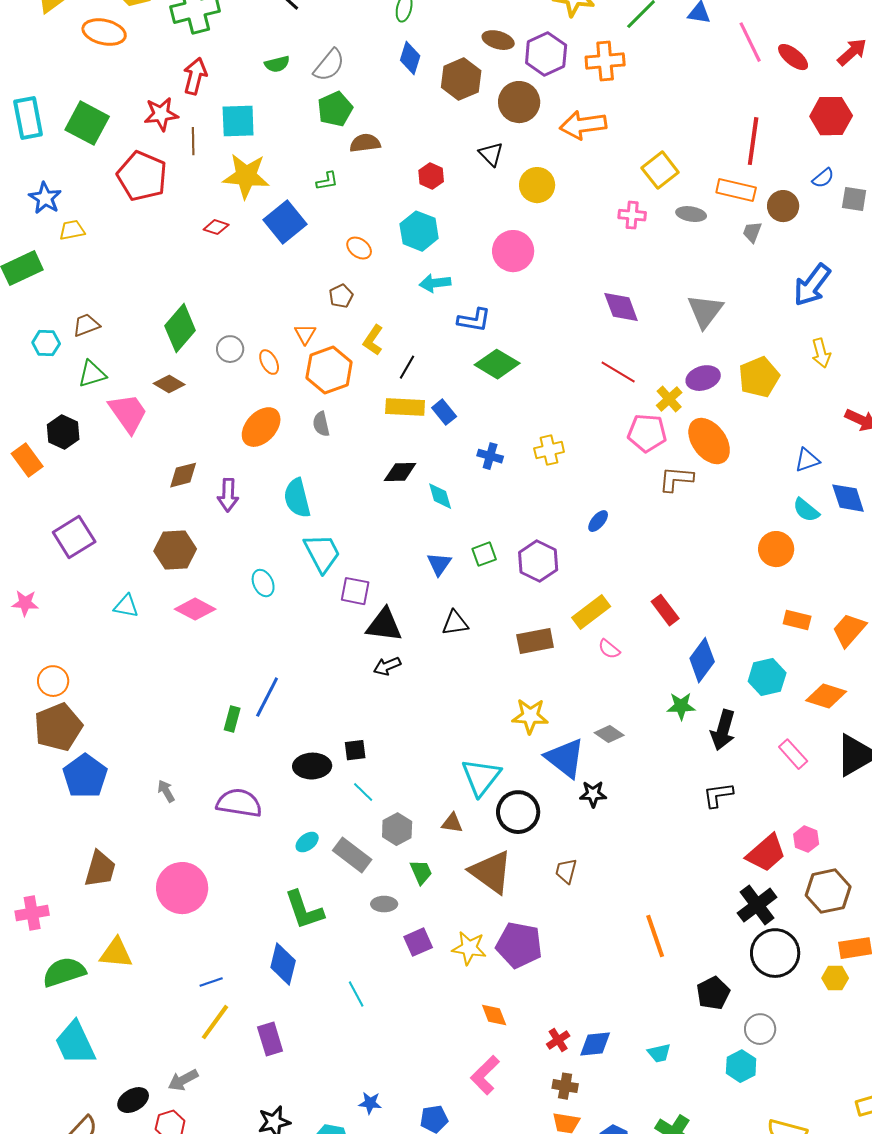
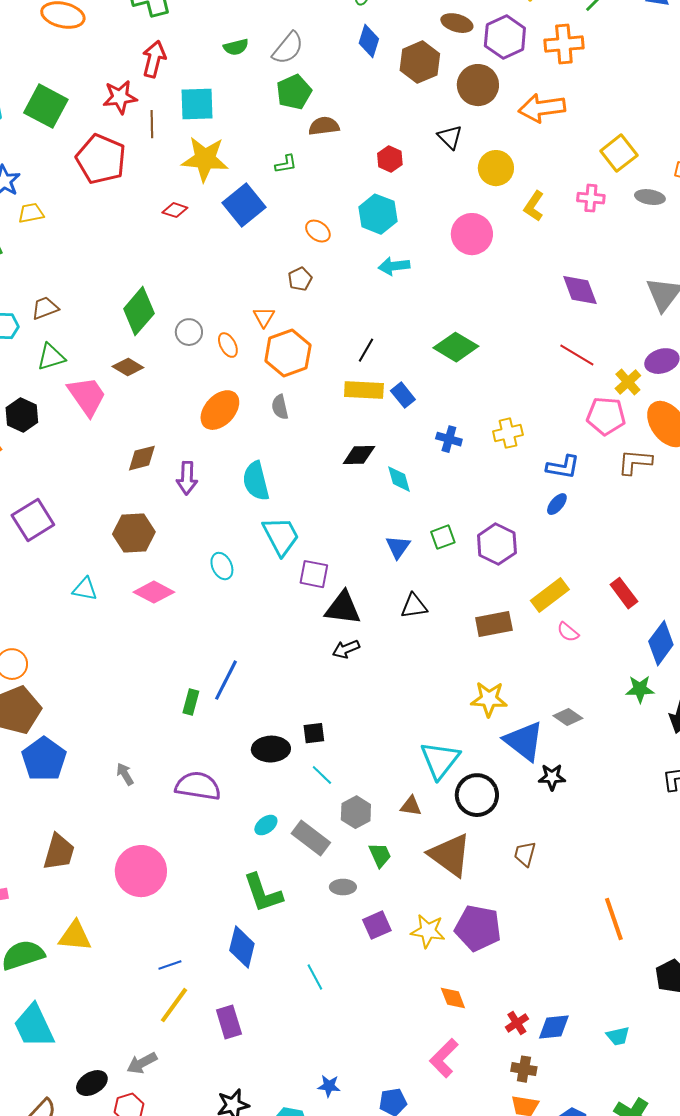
blue L-shape: (474, 320) -> (563, 467), moved
yellow L-shape: (373, 340) -> (534, 206), moved

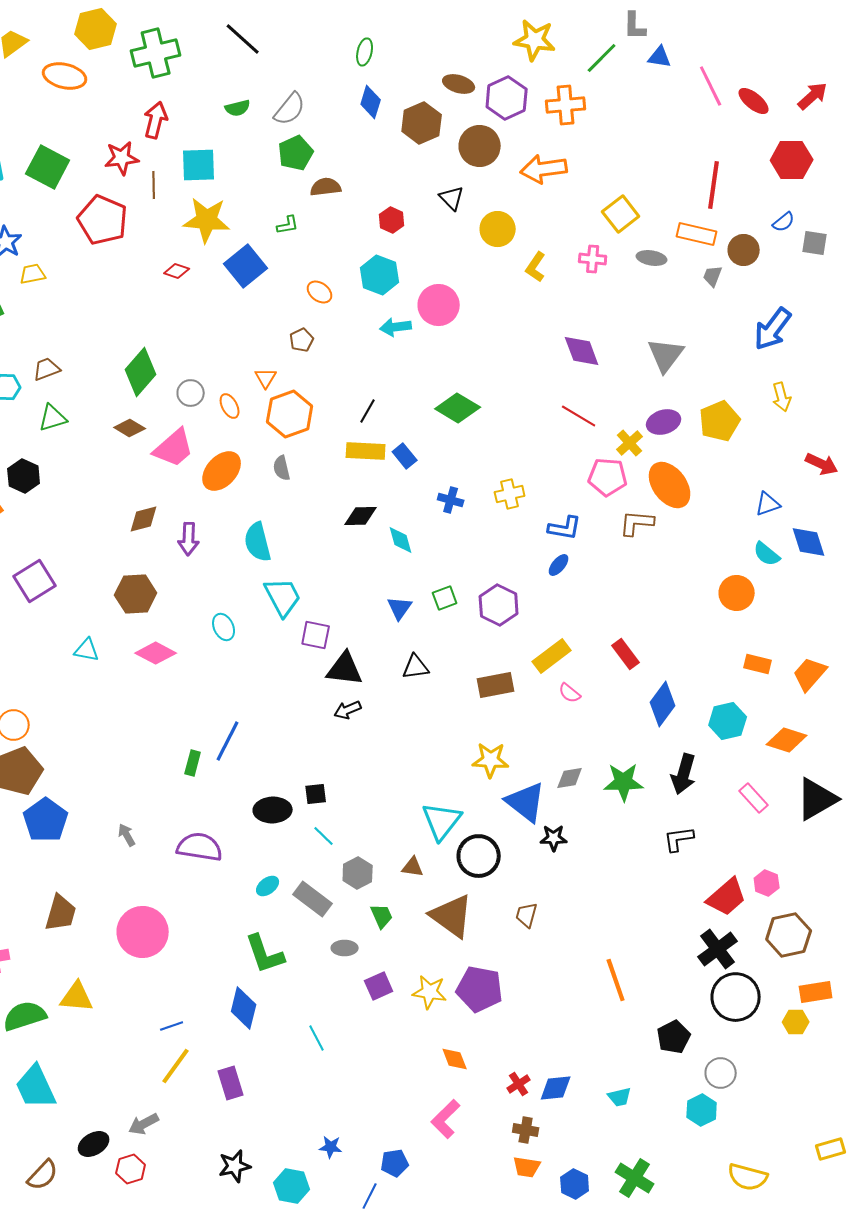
pink circle: (472, 234) -> (439, 305), moved
pink trapezoid: (87, 396) -> (174, 448), moved, turned 84
green star: (640, 689) -> (624, 782), moved, size x1.4
gray diamond: (568, 717) -> (570, 778), turned -44

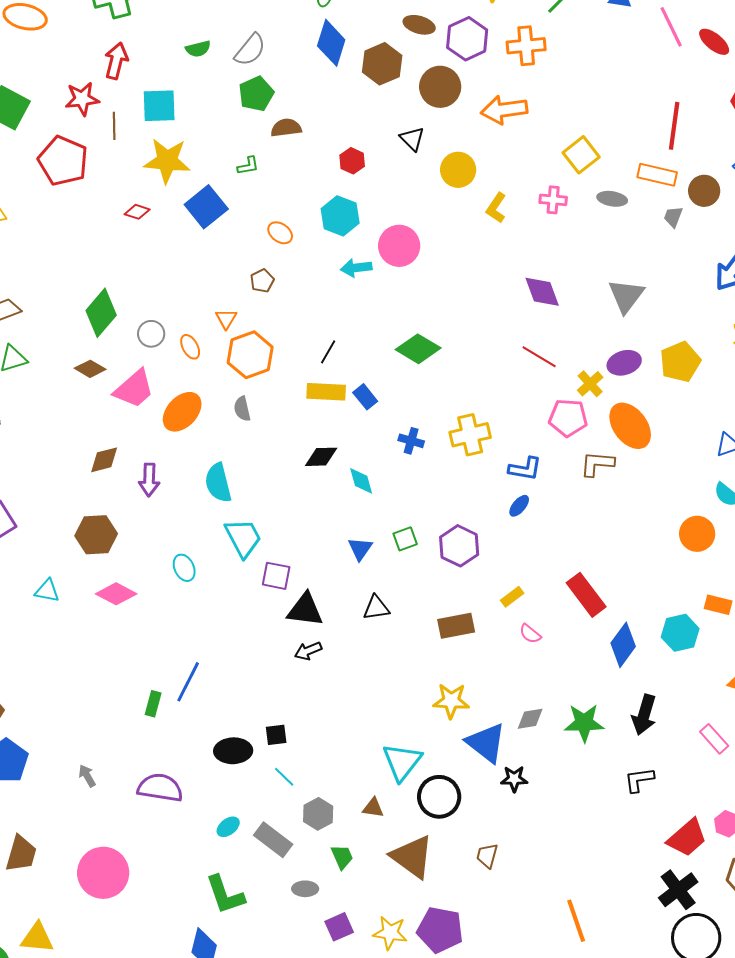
blue diamond: (371, 102) -> (331, 43), size x1.4
yellow cross: (510, 494) -> (470, 435), size x1.4
red rectangle: (626, 654) -> (586, 595), size x1.4
yellow rectangle: (552, 656) -> (512, 597), size x0.6
cyan hexagon: (728, 721) -> (680, 633), moved

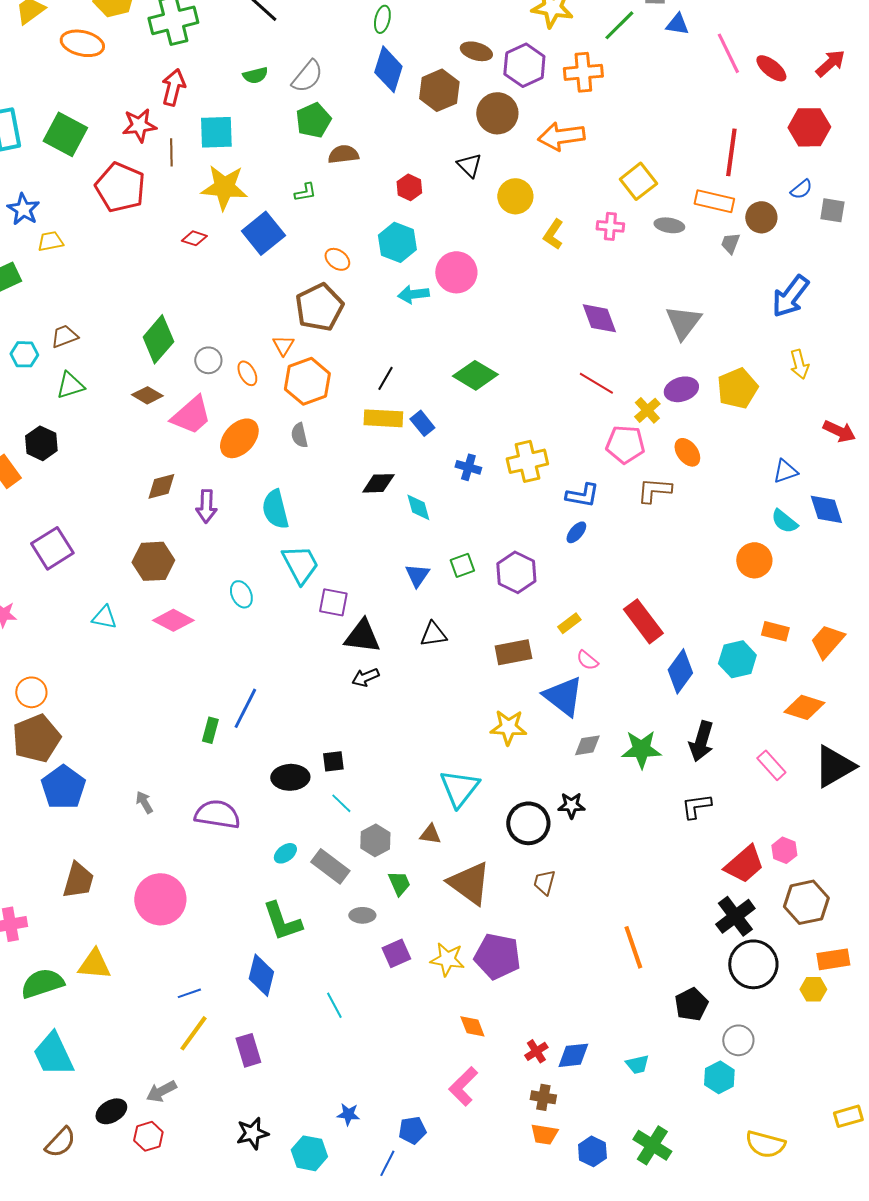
brown pentagon: (262, 281) -> (319, 307), size x2.0
orange ellipse: (630, 426) -> (687, 452), size x0.6
blue triangle: (486, 743) -> (563, 696), moved
black circle: (439, 797) -> (528, 823), moved

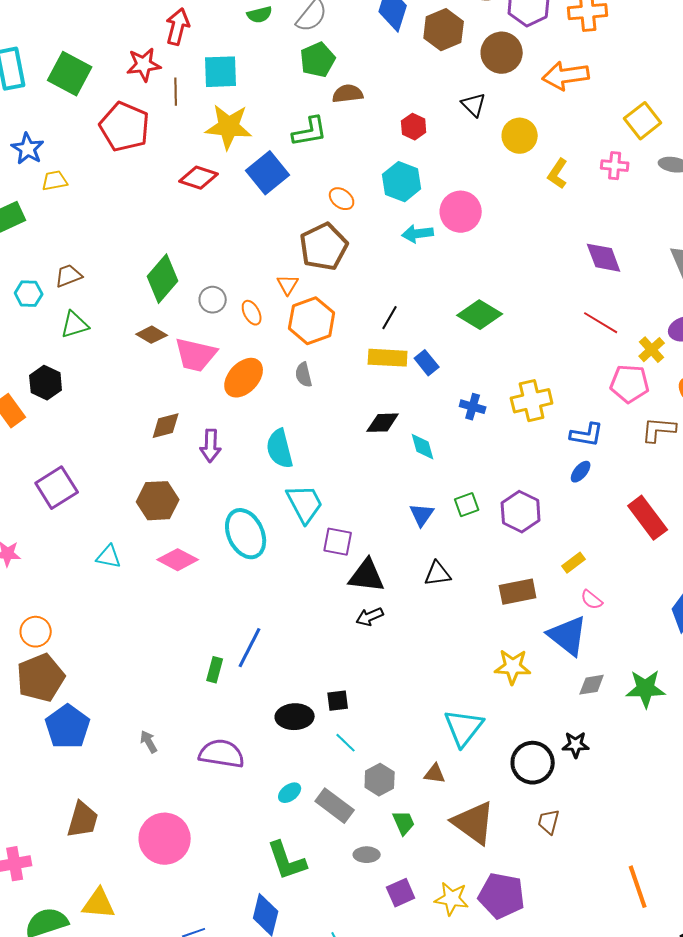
green L-shape: (305, 192) -> (310, 132), size x1.6
red diamond: (194, 238) -> (199, 178), size x1.5
pink trapezoid: (191, 415) -> (196, 355), turned 54
cyan ellipse: (241, 594) -> (246, 534), size x1.8
red rectangle: (643, 621) -> (648, 518), moved

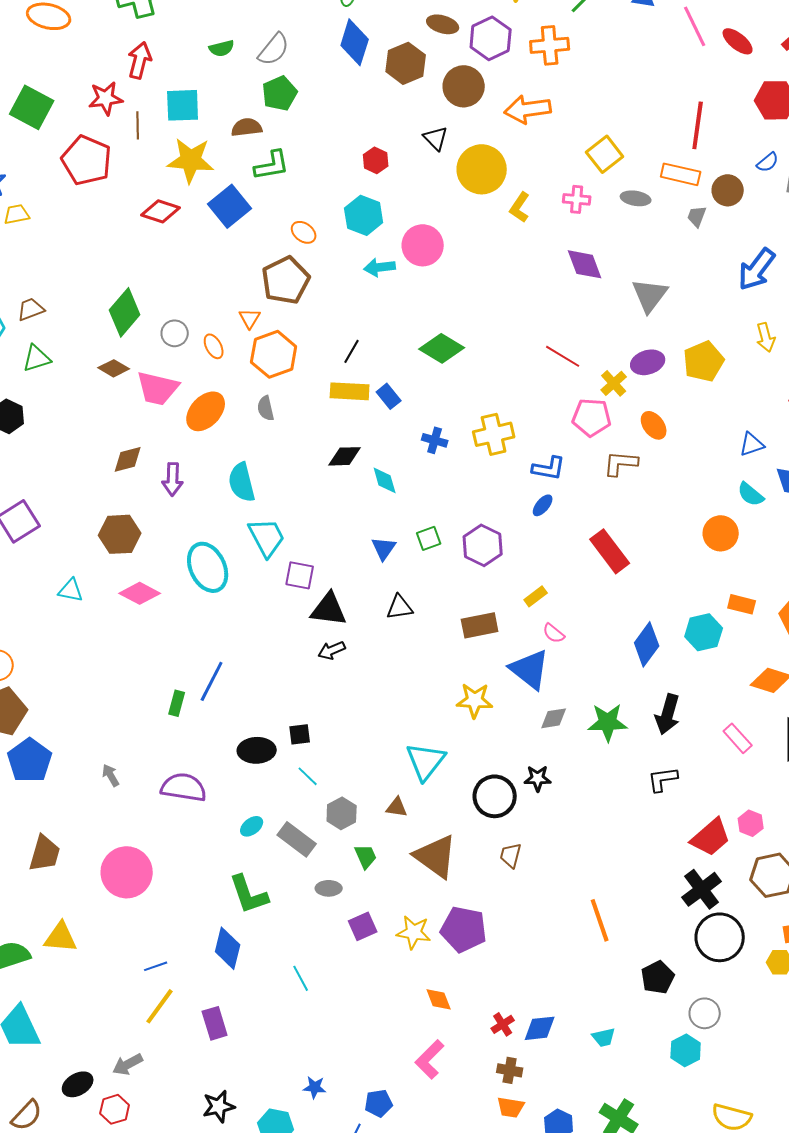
brown semicircle: (348, 94) -> (247, 127), moved
yellow circle: (520, 136) -> (482, 169), size x1.4
purple diamond: (604, 258) -> (585, 264), moved

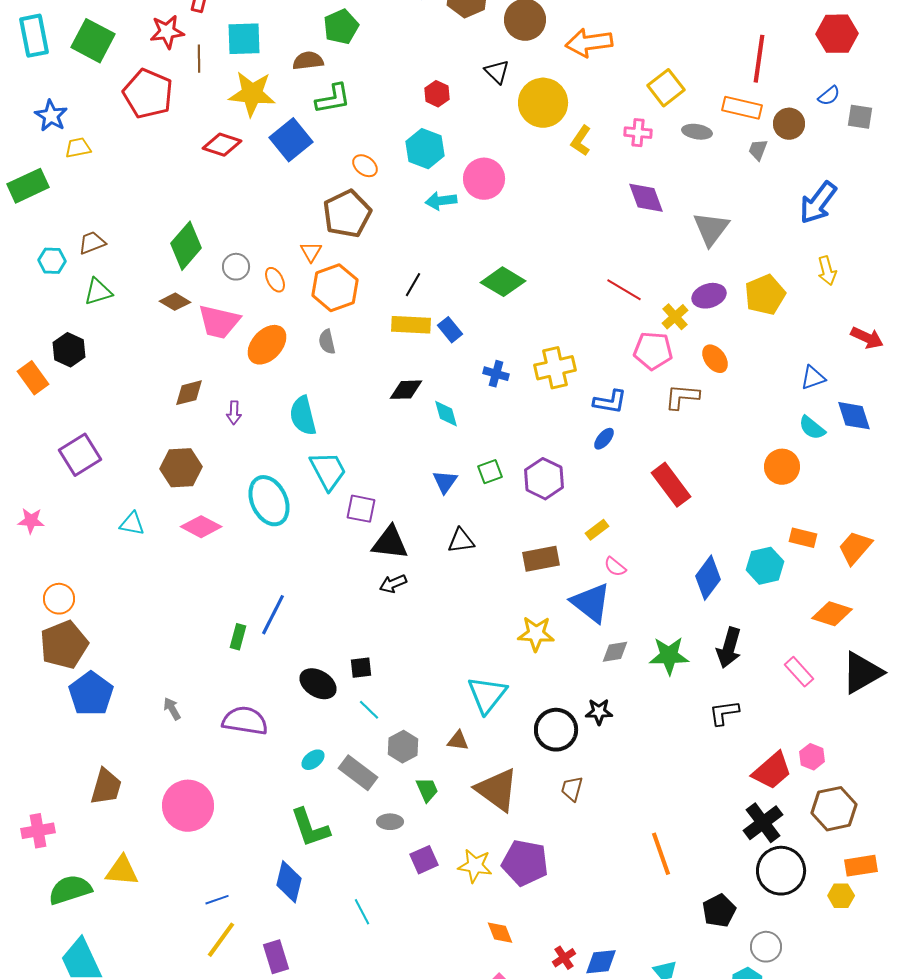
purple arrow: (173, 479) -> (234, 413), size x0.7
black ellipse: (257, 750) -> (318, 684), turned 33

